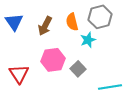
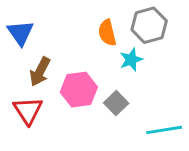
brown arrow: (45, 26) -> (40, 72), moved

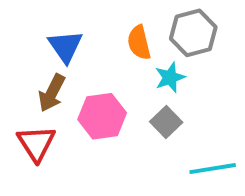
blue triangle: (20, 33) -> (65, 46), moved
gray square: (116, 103) -> (166, 122), moved

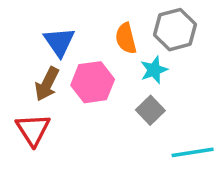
pink hexagon: (102, 116) -> (93, 82), moved

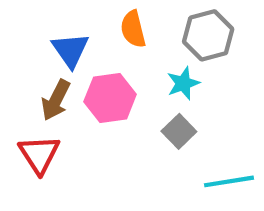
orange semicircle: (126, 38) -> (133, 29), moved

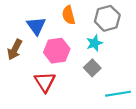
brown arrow: (56, 100) -> (15, 50), moved
red triangle: (39, 154) -> (45, 82), moved

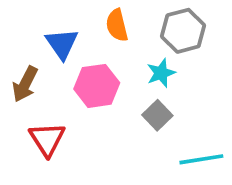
red triangle: (45, 82) -> (47, 139), moved

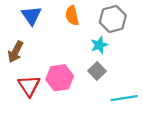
blue triangle: (62, 44) -> (31, 16), moved
pink hexagon: (97, 86) -> (60, 78), moved

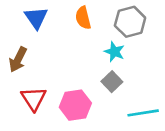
cyan star: (99, 45) -> (114, 52), turned -30
pink hexagon: (60, 78) -> (75, 105), moved

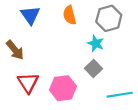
brown arrow: (18, 60) -> (15, 50), turned -66

